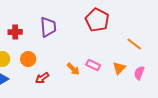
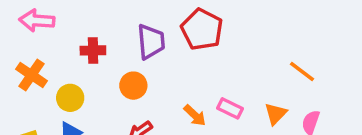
red pentagon: (97, 20) -> (202, 29), moved
orange circle: (28, 59) -> (133, 86), moved

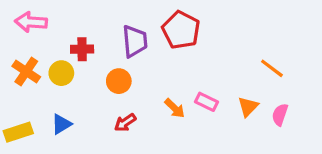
yellow circle: (70, 98) -> (61, 73), moved

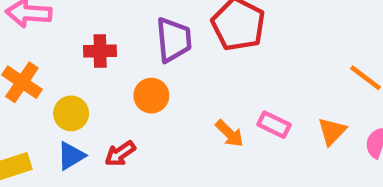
yellow circle: (61, 73) -> (71, 113), moved
red arrow: (125, 123) -> (120, 154), moved

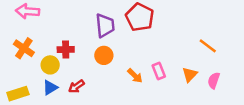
red cross: (100, 51) -> (66, 49), moved
orange circle: (151, 96) -> (104, 55), moved
pink rectangle: (274, 125) -> (159, 71), turned 42

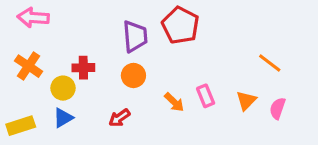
red arrow: (76, 86) -> (119, 118), moved

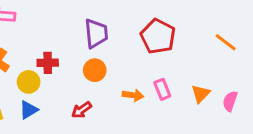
red pentagon: (180, 25) -> (158, 36), moved
orange line: (270, 63) -> (226, 42), moved
orange arrow: (174, 102) -> (133, 95), turned -36

